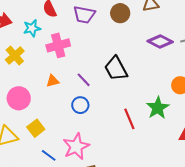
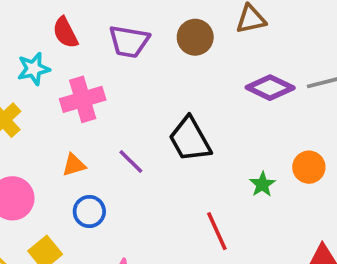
blue circle: (80, 105) -> (89, 212), moved
green star: (158, 108) -> (262, 184), moved, size x0.6

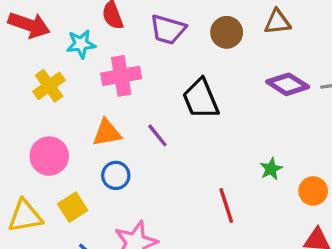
black trapezoid: (190, 139) -> (201, 99), moved
orange triangle: (74, 165) -> (107, 133), size x1.4
orange circle: (309, 167) -> (313, 191), moved

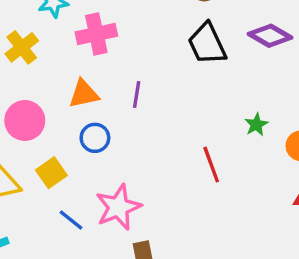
black trapezoid: (201, 99) -> (207, 44), moved
purple line: (157, 135) -> (137, 95), turned 50

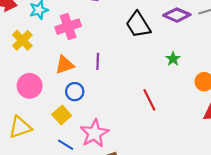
green star: (256, 125) -> (173, 59), moved
yellow square: (51, 173) -> (62, 115), moved

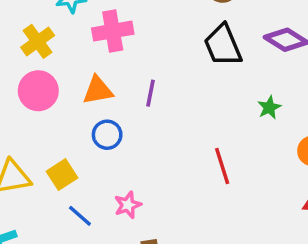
pink circle: (30, 86) -> (38, 91), moved
yellow square: (62, 115) -> (62, 175), moved
pink star: (94, 133) -> (128, 205), size x0.6

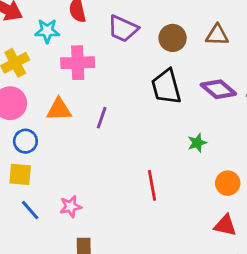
blue circle: (107, 135) -> (25, 141), moved
yellow square: (62, 175) -> (20, 174), turned 30

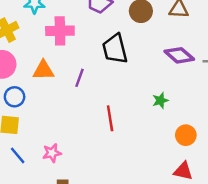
black trapezoid: (166, 87) -> (115, 49), moved
red line: (152, 185) -> (110, 118), moved

